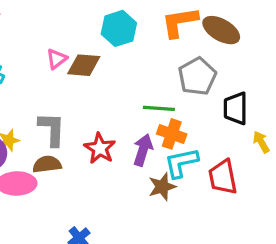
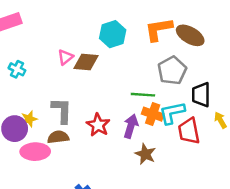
cyan L-shape: (181, 163) -> (172, 113), moved
red trapezoid: (223, 177) -> (189, 131), moved
brown star: (162, 187) -> (145, 154), turned -30

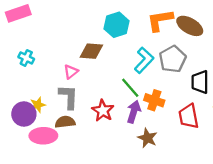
pink triangle: (65, 57) -> (71, 72), moved
green line: (143, 95) -> (130, 88), moved, turned 45
cyan L-shape: (172, 113) -> (144, 60), moved, turned 145

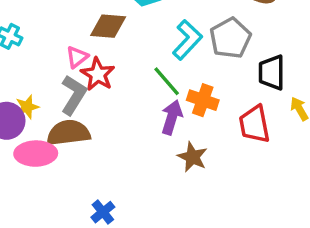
gray L-shape: (69, 97) -> (74, 95), turned 30
red star: (103, 111) -> (98, 74), moved
brown semicircle: (65, 122) -> (68, 133), size x1.4

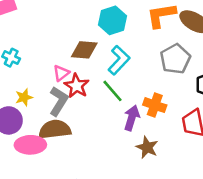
cyan L-shape: (187, 40) -> (119, 60), moved
green line: (167, 81) -> (112, 91), moved
yellow star: (27, 107) -> (24, 97), moved

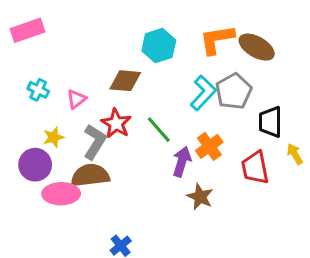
cyan L-shape: (119, 60) -> (203, 93), moved
pink triangle: (61, 73) -> (76, 99), moved
orange cross: (155, 105) -> (209, 146), turned 35

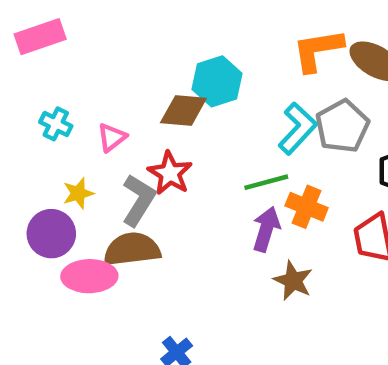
cyan hexagon: (159, 46) -> (217, 81), moved
green line: (159, 130) -> (266, 182), moved, turned -64
orange cross: (209, 146) -> (307, 207), turned -32

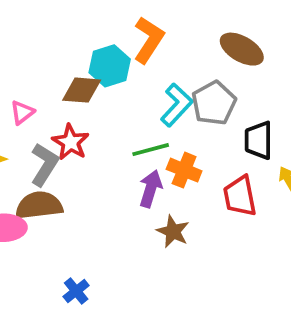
orange L-shape: (318, 50) -> (149, 40), moved, turned 132

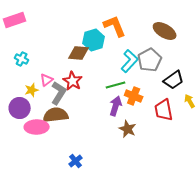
orange L-shape: (149, 40) -> (115, 26), turned -55
pink triangle: (22, 112) -> (47, 80), moved
black trapezoid: (259, 140) -> (174, 80), turned -125

